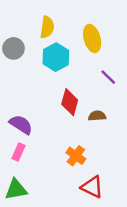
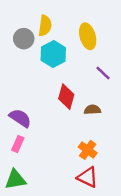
gray circle: (13, 48) -> (24, 39), moved
orange cross: (76, 156) -> (88, 150), moved

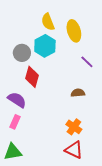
yellow semicircle: (45, 26) -> (48, 22), moved, turned 150
gray circle: (24, 39) -> (22, 53), moved
red diamond: (66, 97) -> (32, 77), moved

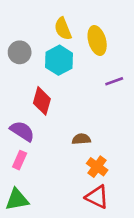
gray circle: (22, 53) -> (20, 52), moved
purple line: (87, 62) -> (114, 81), turned -64
brown semicircle: (78, 93) -> (81, 139), moved

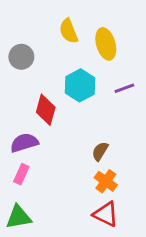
cyan hexagon: (59, 60) -> (80, 85), moved
purple semicircle: (22, 131) -> (24, 143), turned -50
brown semicircle: (81, 139) -> (100, 151), moved, turned -54

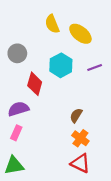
yellow ellipse: (106, 44) -> (80, 34), turned -35
gray circle: (21, 57) -> (17, 53), moved

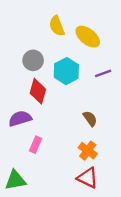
gray circle: (17, 53) -> (33, 60), moved
brown semicircle: (76, 115) -> (90, 119), moved, turned 112
pink rectangle: (16, 133) -> (35, 145), moved

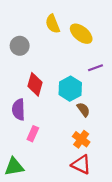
gray circle: (33, 60) -> (20, 46), moved
cyan hexagon: (66, 71) -> (70, 89), moved
purple semicircle: (20, 119) -> (19, 110), turned -75

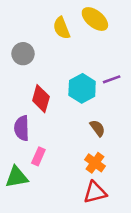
yellow ellipse: (81, 34) -> (95, 19), moved
cyan hexagon: (70, 89) -> (82, 88), moved
red triangle: (81, 165) -> (95, 192), turned -40
green triangle: (14, 167) -> (17, 177), moved

